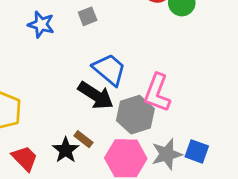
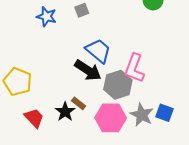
gray star: (167, 154) -> (142, 115), turned -30

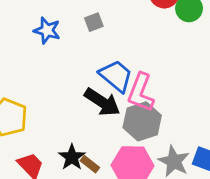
pink L-shape: (134, 68) -> (141, 92), moved
brown rectangle: (79, 103) -> (90, 164), moved

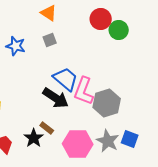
gray hexagon: (142, 121) -> (107, 103), moved
brown rectangle: (90, 164) -> (47, 128), moved

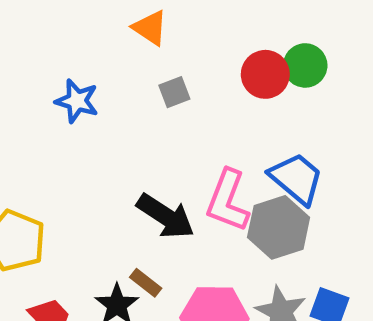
red circle: (101, 19) -> (265, 74), moved
gray square: (50, 40) -> (174, 92), moved
blue trapezoid: (66, 79) -> (296, 179), moved

